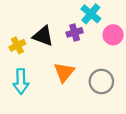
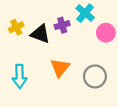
purple cross: (75, 32) -> (62, 25), moved
yellow cross: (17, 45) -> (16, 27), moved

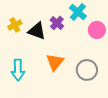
purple cross: (62, 25) -> (57, 23), turned -32

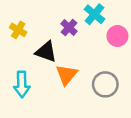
yellow cross: (15, 25) -> (18, 30), turned -32
black triangle: (37, 31) -> (46, 52), moved

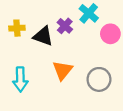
yellow cross: (18, 30) -> (17, 28), turned -35
black triangle: (46, 52) -> (43, 36), moved

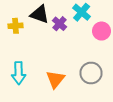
black triangle: (43, 36) -> (40, 14), moved
orange triangle: (63, 70) -> (55, 79), moved

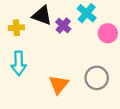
cyan arrow: (19, 73) -> (19, 63), moved

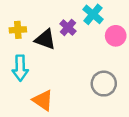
black triangle: (42, 15) -> (45, 39), moved
orange triangle: (59, 85) -> (43, 100), moved, turned -35

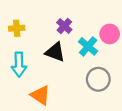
cyan cross: (93, 14) -> (88, 46), moved
black triangle: (45, 39) -> (55, 52), moved

